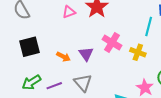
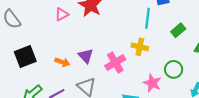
pink cross: (112, 42) -> (115, 63), moved, turned 36

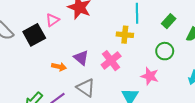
yellow cross: (140, 47) -> (125, 35), moved
black square: (25, 56) -> (34, 35), moved
green circle: (174, 69) -> (165, 51), moved

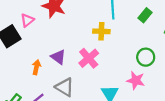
green circle: (165, 51) -> (146, 57), moved
orange arrow: (59, 67) -> (36, 67), turned -88
pink star: (150, 76) -> (136, 80), moved

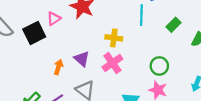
yellow cross: (101, 31) -> (114, 38), moved
green circle: (146, 57) -> (159, 66), moved

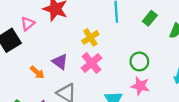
yellow cross: (114, 38) -> (90, 37), turned -35
orange arrow: (58, 67) -> (37, 72), turned 120

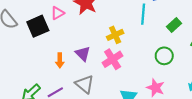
green circle: (139, 61) -> (164, 56), moved
orange arrow: (37, 72) -> (60, 61), turned 40

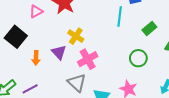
black square: (38, 26) -> (16, 37), moved, turned -30
yellow cross: (115, 35) -> (76, 36), moved, turned -35
gray triangle: (85, 84) -> (77, 83), moved

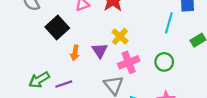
green circle: (138, 58) -> (164, 62), moved

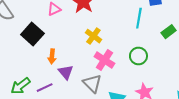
purple triangle: (100, 51) -> (66, 72), moved
pink cross: (129, 62) -> (104, 60), turned -30

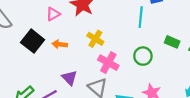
green rectangle: (169, 32) -> (172, 42), moved, turned 64
orange arrow: (52, 56) -> (60, 44), moved, turned 96

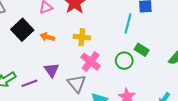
yellow cross: (95, 39) -> (82, 37), turned -35
green rectangle: (172, 42) -> (142, 50), moved

